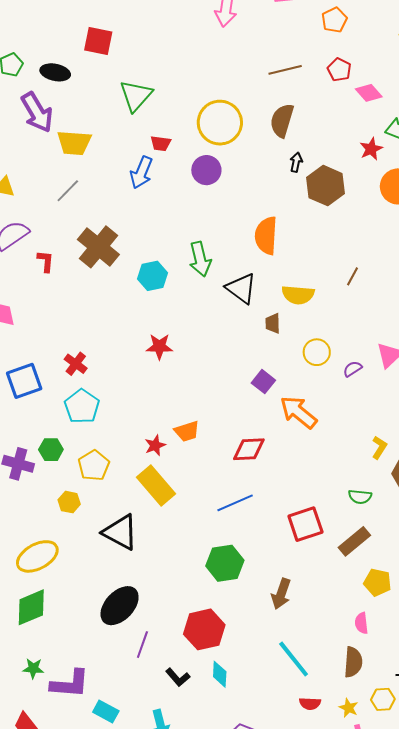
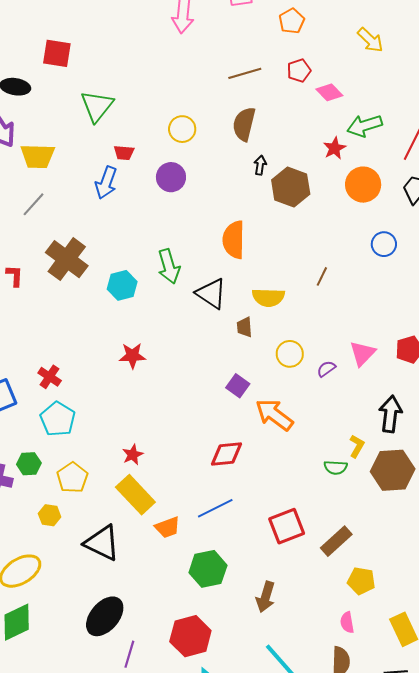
red pentagon: (339, 70) -> (299, 71), turned 30
yellow circle: (220, 123) -> (182, 129), size x0.6
orange trapezoid: (187, 431) -> (168, 527), moved
green semicircle: (360, 497) -> (336, 467), moved

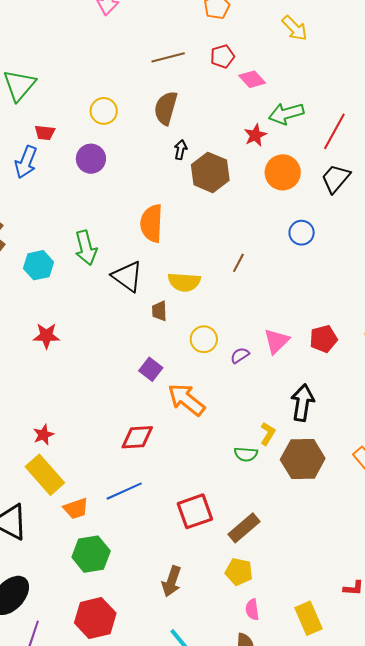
green hexagon: (208, 569) -> (91, 554), moved
yellow pentagon: (361, 581) -> (239, 572), moved

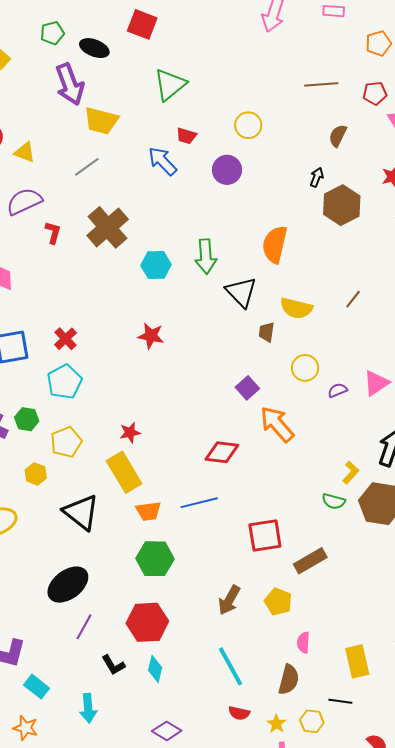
brown semicircle: (166, 108) -> (338, 136), moved, size x0.7
blue arrow: (26, 162) -> (162, 161), turned 104
green semicircle: (246, 454) -> (334, 501), moved
yellow pentagon: (239, 572) -> (278, 602), moved

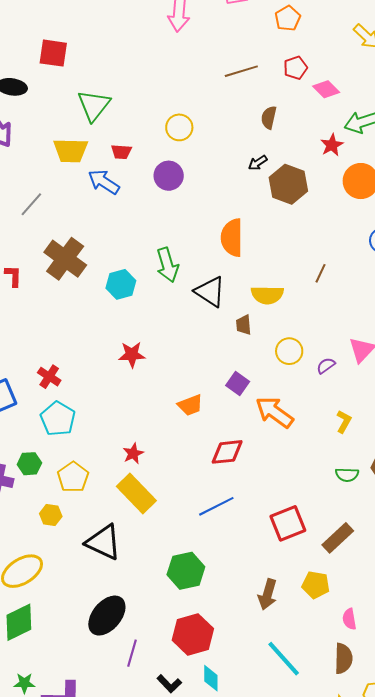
yellow trapezoid: (101, 121) -> (71, 151), moved
black arrow: (317, 177) -> (258, 163), turned -132
yellow L-shape: (351, 472) -> (344, 422), moved
orange trapezoid: (148, 511) -> (190, 405), moved

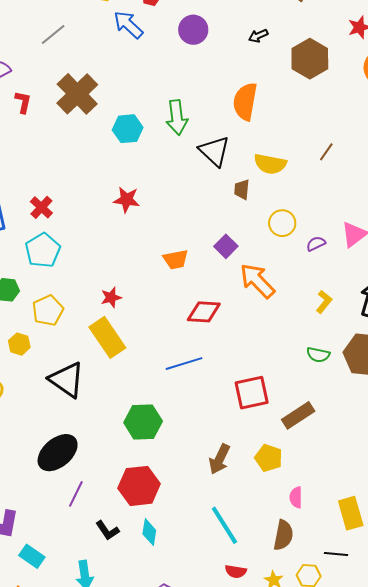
black arrow: (258, 163) -> (258, 36), moved

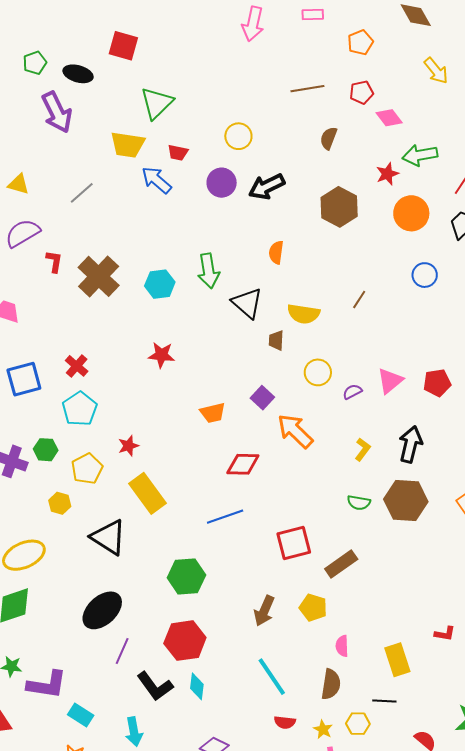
black arrow: (258, 36) -> (267, 187), moved, size x1.8
brown cross: (77, 94) -> (99, 276), moved
orange semicircle: (245, 102) -> (276, 252), size x0.6
red star: (111, 297) -> (128, 446), moved
black L-shape: (107, 530) -> (155, 686), size x1.5

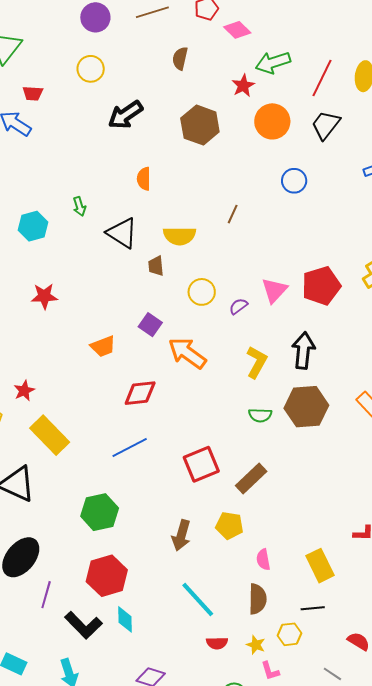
purple circle: (222, 183) -> (95, 17), moved
green arrow: (209, 271) -> (79, 206), size x0.6
red pentagon: (437, 383) -> (321, 286), size x1.4
yellow L-shape: (363, 449) -> (257, 362), size x1.4

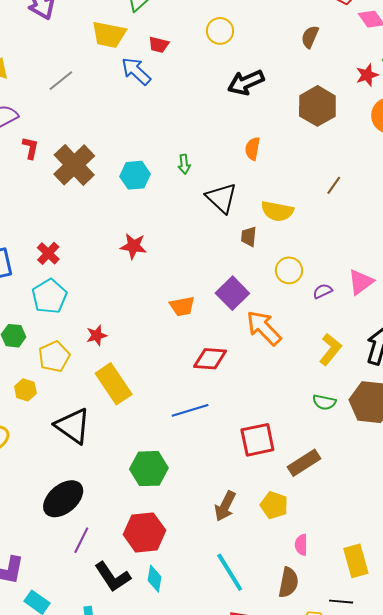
brown line: (233, 214) -> (334, 185), moved
purple square: (150, 325) -> (232, 293), size x1.4

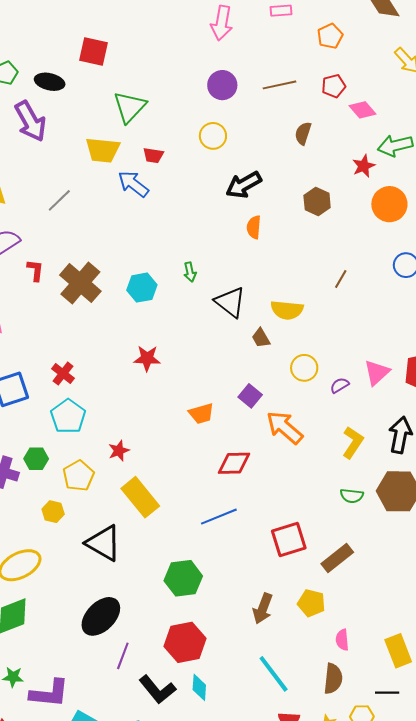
brown hexagon: (317, 106) -> (317, 201), size x0.7
orange semicircle: (253, 149) -> (254, 227), moved
brown trapezoid: (249, 237) -> (261, 338), turned -30
purple square: (232, 293) -> (250, 396), size x0.7

